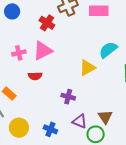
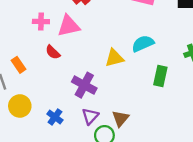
red semicircle: (35, 76) -> (53, 52), turned 32
purple cross: (68, 97) -> (84, 85), size x1.5
purple triangle: (80, 121) -> (90, 116), turned 35

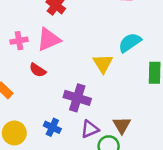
yellow triangle: (114, 58) -> (103, 63), turned -36
purple triangle: (90, 116) -> (90, 129), turned 36
blue cross: (55, 117) -> (52, 127), moved

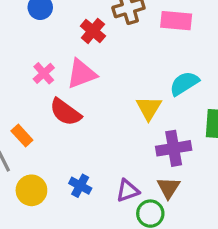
pink cross: (19, 41) -> (44, 73), turned -35
red semicircle: (38, 70) -> (65, 112), size x1.5
purple cross: (77, 98) -> (174, 148), moved, turned -30

